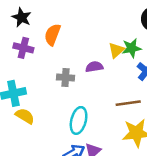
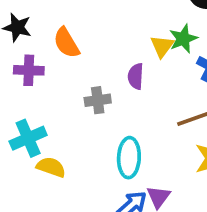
orange semicircle: (52, 35) -> (66, 43), turned -40
purple semicircle: (94, 67) -> (136, 76), turned -66

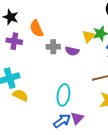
purple semicircle: (136, 76) -> (72, 51), turned -88
gray cross: (98, 100) -> (53, 47), moved

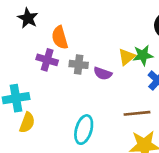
purple cross: (14, 41) -> (47, 60), moved
yellow semicircle: (20, 95) -> (27, 123), turned 77

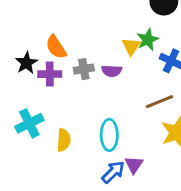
black star: (28, 18) -> (26, 63), moved, turned 30
yellow semicircle: (27, 123) -> (64, 140), moved

